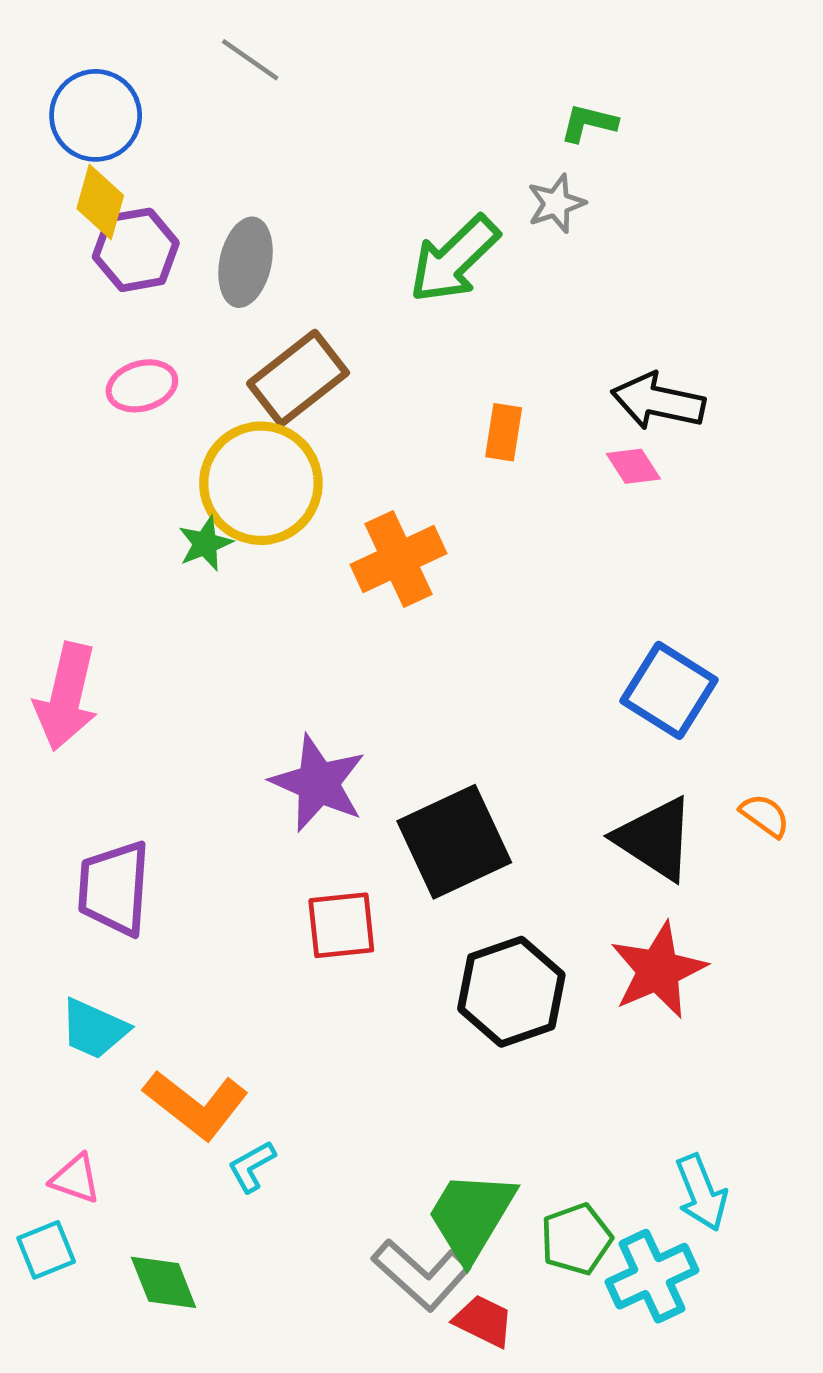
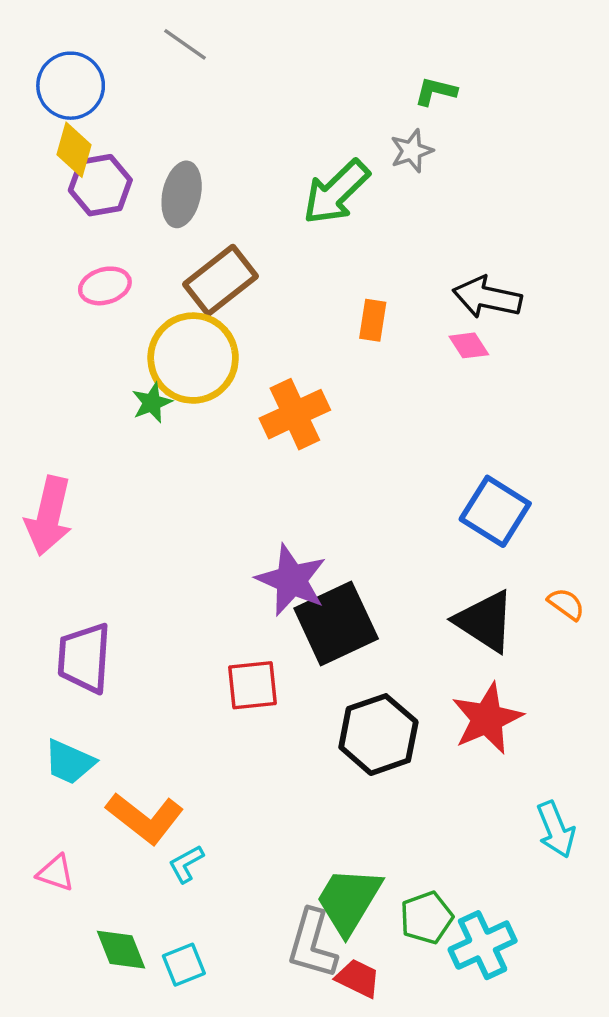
purple star: (318, 783) -> (291, 580), moved
cyan arrow: (701, 1193) -> (556, 830), moved
cyan square: (46, 1250) -> (184, 965), moved
gray L-shape: (422, 1275) -> (312, 944), turned 64

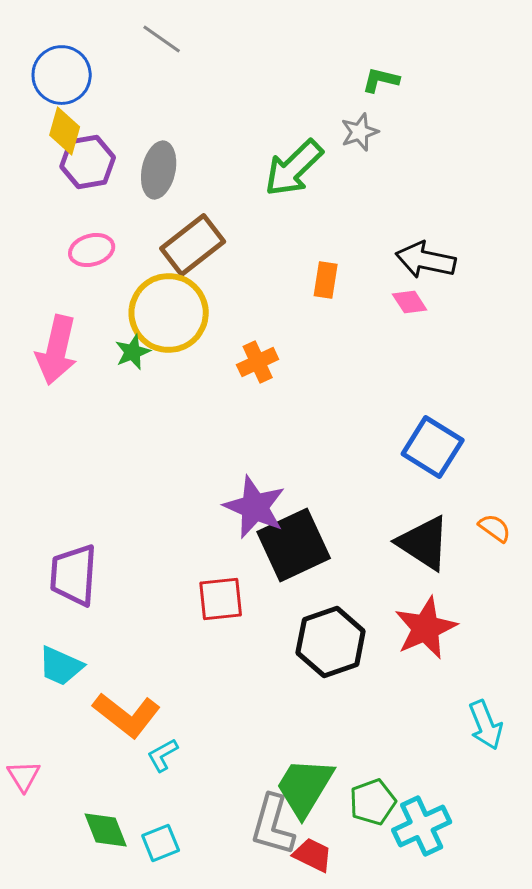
orange cross: (295, 414) -> (258, 362), size x0.7
pink arrow: (49, 516) -> (57, 350), moved
pink triangle: (56, 873) -> (24, 776), moved, turned 39

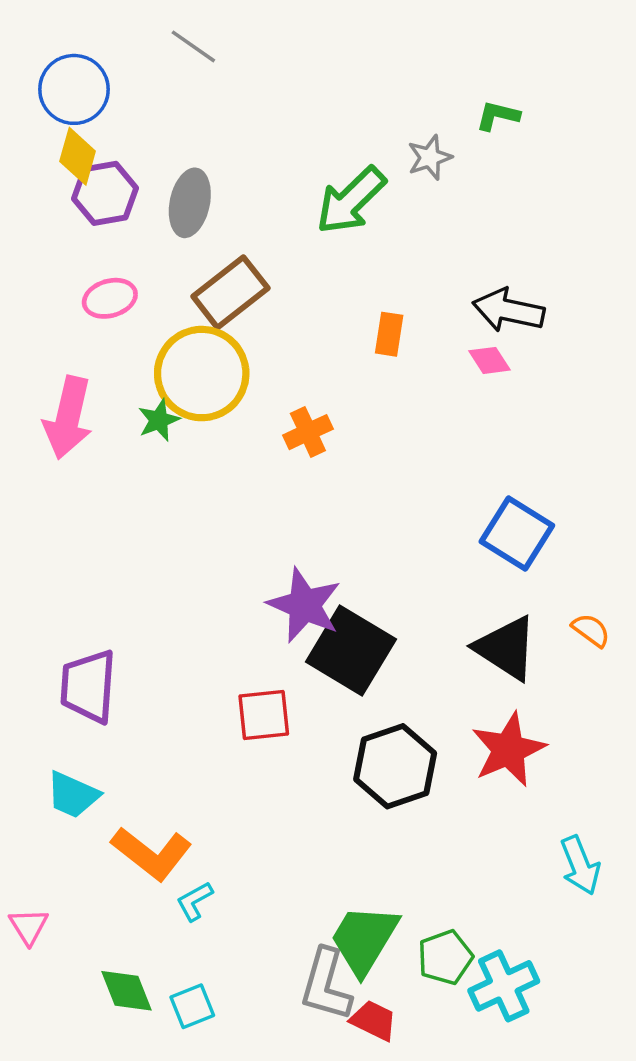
green L-shape: (381, 80) -> (498, 116), moved
black square: (294, 545) -> (351, 650), turned -34

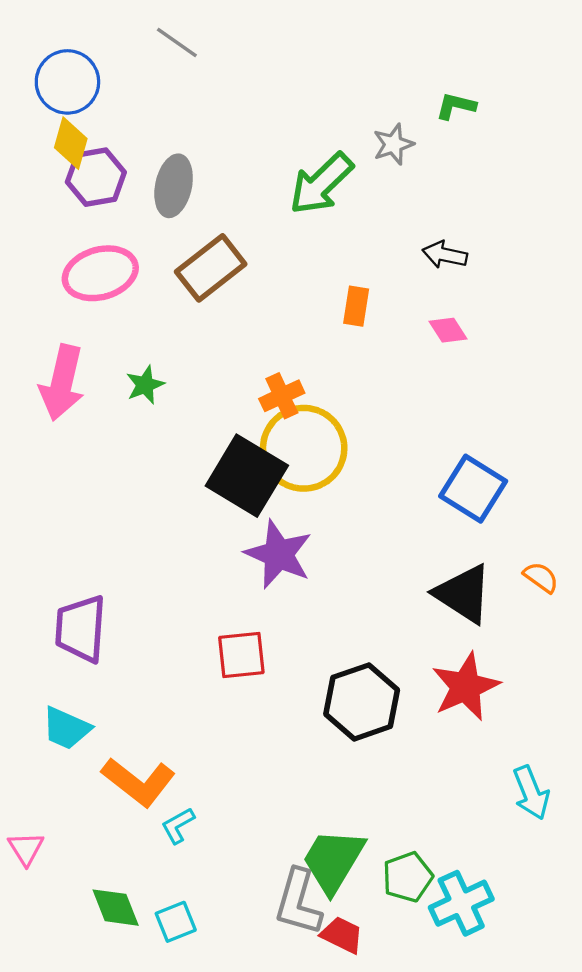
pink ellipse: (110, 298) -> (100, 273), size x1.5
black arrow: (509, 310) -> (445, 255), moved, size x0.7
yellow circle: (202, 374) -> (304, 448), moved
black square: (351, 650) -> (247, 476), moved

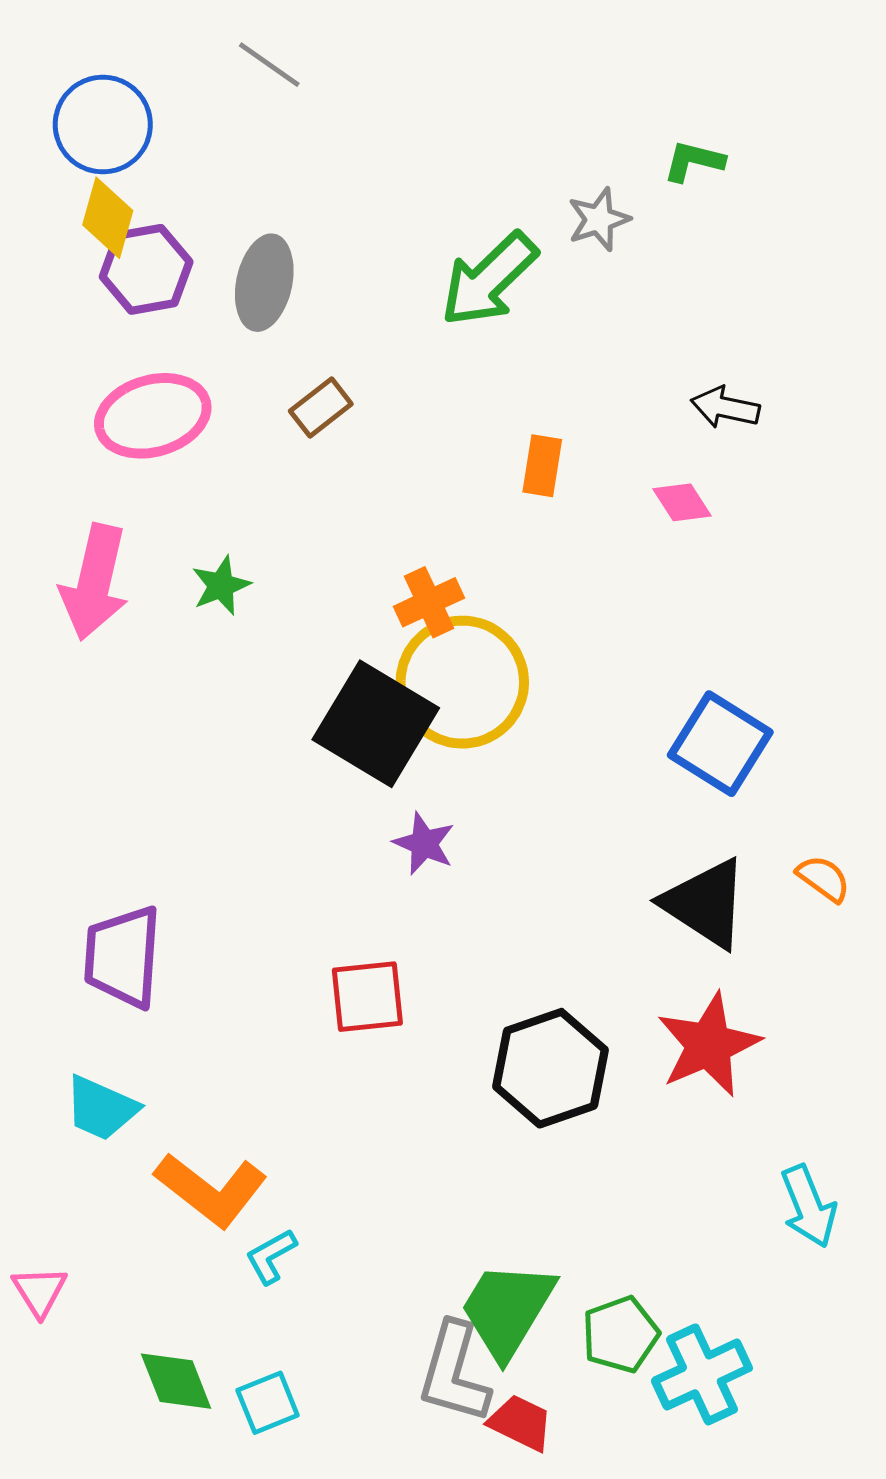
black arrow: (445, 255) -> (725, 407), moved
brown rectangle: (211, 268) -> (321, 407), size x0.6
purple star: (279, 554) -> (424, 844), size x0.6

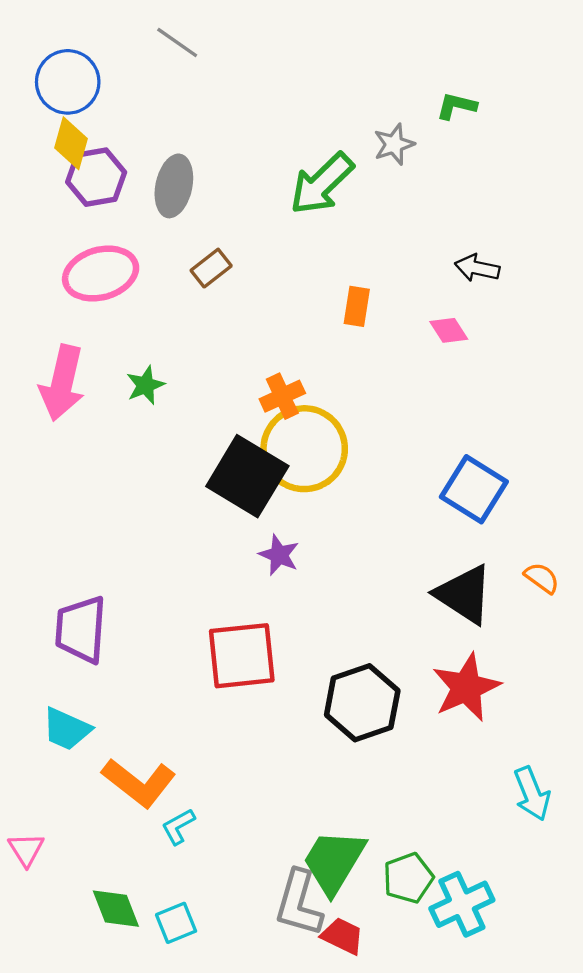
red square: (367, 997) -> (242, 656), size x1.4

